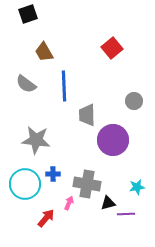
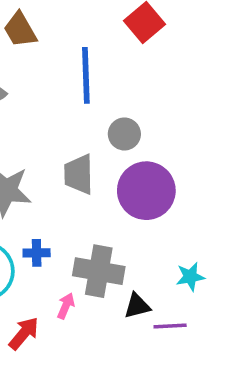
blue line: (64, 86) -> (86, 75), moved
gray circle: (134, 101) -> (124, 134), moved
gray trapezoid: (87, 115) -> (79, 174), moved

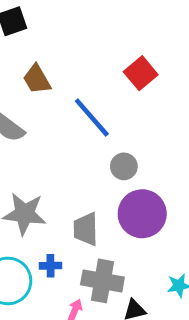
blue line: (86, 75) -> (92, 117), turned -39
gray trapezoid: (79, 174) -> (86, 229), moved

